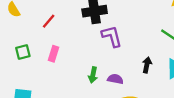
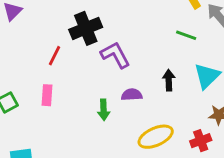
red line: (49, 21) -> (55, 56), moved
purple semicircle: (115, 79) -> (132, 95), moved

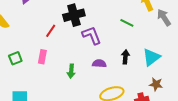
green line: (186, 35) -> (127, 23), moved
green arrow: (104, 110) -> (71, 71), moved

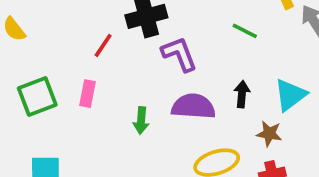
green square: (15, 58) -> (37, 96), size x1.5
purple semicircle: (99, 64) -> (193, 106), size x1.6
brown star: (156, 84) -> (269, 134), moved

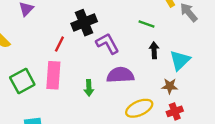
pink rectangle: (88, 94) -> (53, 75), size x1.6
black arrow: (242, 94) -> (154, 50), moved

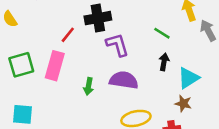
brown star: (170, 86) -> (183, 103), moved

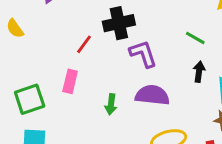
green square: (21, 65) -> (30, 99), moved
pink rectangle: (55, 66) -> (70, 81), size x0.7

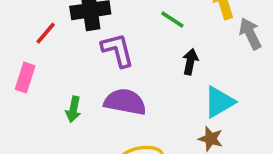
green line: (195, 38) -> (172, 19), moved
black arrow: (199, 72) -> (190, 62), moved

